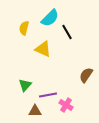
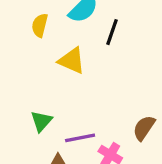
black line: (67, 32) -> (112, 32), turned 49
brown semicircle: (86, 75) -> (144, 128), moved

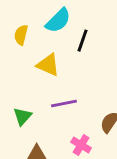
purple line: (80, 138) -> (64, 104), moved

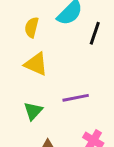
yellow triangle: (48, 65) -> (36, 64), moved

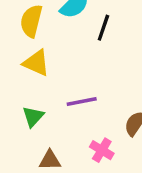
yellow semicircle: (32, 27) -> (31, 21), size x1.4

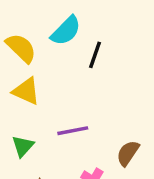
yellow semicircle: (31, 21) -> (21, 48), turned 120

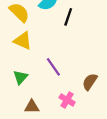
purple line: (73, 131) -> (53, 67), turned 66

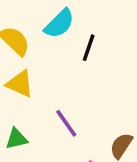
green triangle: (20, 77) -> (16, 139), turned 35

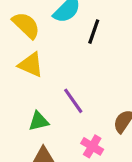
green triangle: (16, 139) -> (39, 121), moved

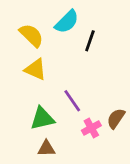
green triangle: (39, 121) -> (42, 118), size x1.4
pink cross: (92, 146) -> (91, 128), moved, turned 30

